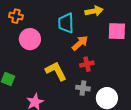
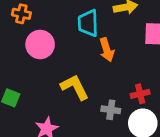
orange arrow: (80, 43) -> (107, 50), turned 114
red cross: (87, 64) -> (140, 94), moved

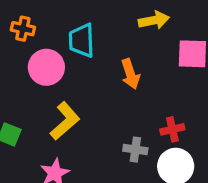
cyan trapezoid: (88, 23) -> (82, 40), moved
yellow L-shape: (75, 87) -> (65, 121), moved, turned 76

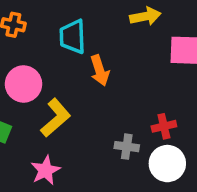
pink circle: (46, 67) -> (24, 84), moved
orange arrow: (130, 74) -> (100, 70), moved

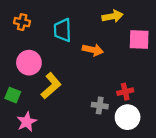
orange arrow: (100, 70) -> (93, 50), moved, turned -60
pink star: (46, 170) -> (27, 122), moved

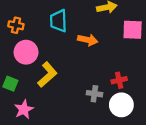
orange cross: (22, 22) -> (16, 25), moved

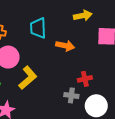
red cross: (119, 80) -> (85, 79), moved

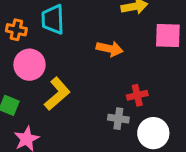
cyan trapezoid: (38, 28) -> (53, 19), moved

